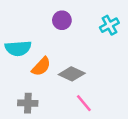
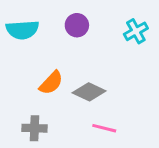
cyan semicircle: (18, 48) -> (22, 30), moved
pink line: (84, 103) -> (104, 128), turned -36

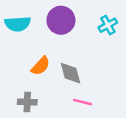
purple circle: (77, 25) -> (61, 20), size x1.5
gray diamond: (89, 92) -> (71, 73), turned 50

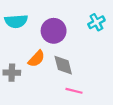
purple circle: (61, 20) -> (54, 31), moved
gray cross: (27, 102) -> (12, 73), moved

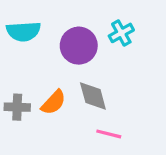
cyan cross: (96, 22) -> (121, 33), moved
orange semicircle: (36, 59) -> (53, 102), moved

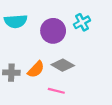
gray diamond: (93, 96) -> (63, 65), turned -45
pink line: (109, 134) -> (56, 91), moved

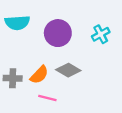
cyan cross: (82, 22) -> (101, 34), moved
pink line: (56, 91) -> (47, 98), moved

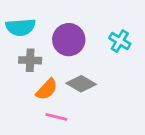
cyan cross: (101, 34) -> (120, 41), turned -30
gray cross: (13, 78) -> (30, 60), moved

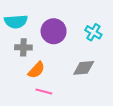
gray diamond: (81, 84) -> (84, 68), moved, turned -35

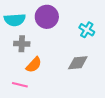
purple circle: (54, 31) -> (47, 17), moved
pink line: (44, 92) -> (20, 85), moved

